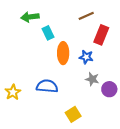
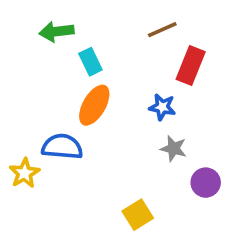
orange ellipse: (63, 53) -> (94, 105), moved, turned 30
blue semicircle: (47, 86) -> (62, 147), moved
purple circle: (109, 89) -> (206, 183), moved

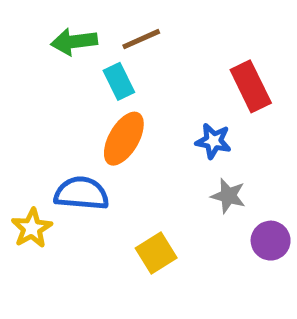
brown line: (162, 30) -> (141, 39), moved
red rectangle: (191, 65) -> (251, 86), turned -48
yellow square: (138, 215) -> (156, 253), moved

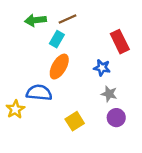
cyan rectangle: (119, 81) -> (57, 39), turned 56
purple circle: (271, 241) -> (116, 118), moved

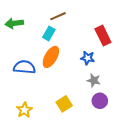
green arrow: (35, 20) -> (14, 23), moved
blue semicircle: (39, 93) -> (24, 67), moved
yellow star: (15, 109) -> (24, 110), moved

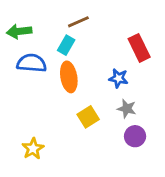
orange ellipse: (51, 57) -> (69, 77), turned -40
blue semicircle: (24, 67) -> (32, 63), moved
yellow square: (64, 104) -> (88, 117), moved

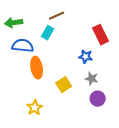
orange ellipse: (69, 77) -> (37, 68), moved
yellow star: (33, 149) -> (35, 108), moved

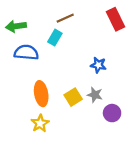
red rectangle: (101, 35) -> (115, 19), moved
orange ellipse: (37, 68) -> (41, 94), moved
gray star: (92, 79) -> (95, 95), moved

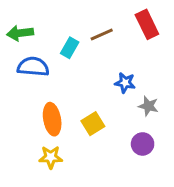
brown line: (65, 18) -> (102, 35), moved
gray star: (95, 95) -> (148, 106), moved
yellow star: (40, 123) -> (51, 157), turned 30

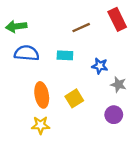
cyan rectangle: (70, 48) -> (65, 55), moved, turned 63

